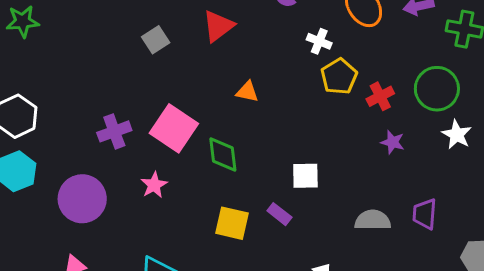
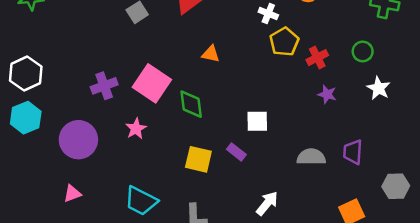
green circle: (437, 89) -> (363, 51), size x0.6

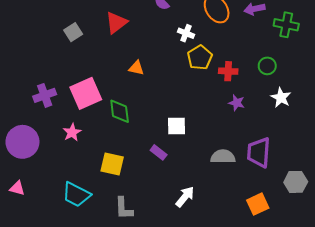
red cross: (317, 58) -> (228, 71), turned 30
pink square: (152, 83) -> (86, 93), turned 32
purple trapezoid: (353, 152) -> (259, 152), size x1.4
yellow square: (198, 159) -> (112, 164), moved
pink triangle: (72, 194) -> (17, 188), turned 35

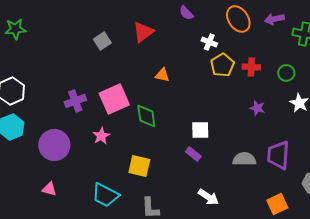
red cross: (228, 71) -> (251, 67), moved
purple rectangle: (159, 152) -> (193, 154), moved
white arrow: (185, 197) -> (208, 197), turned 85

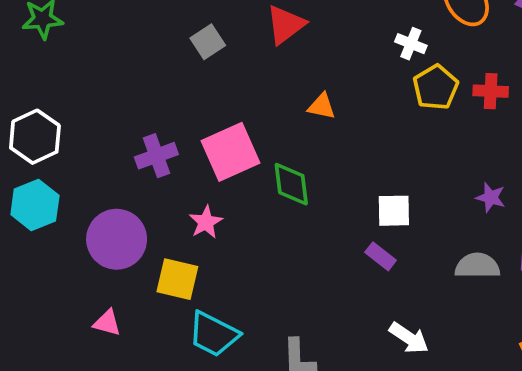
purple star: (257, 108) -> (491, 197), moved
yellow square: (139, 166) -> (177, 279), moved

